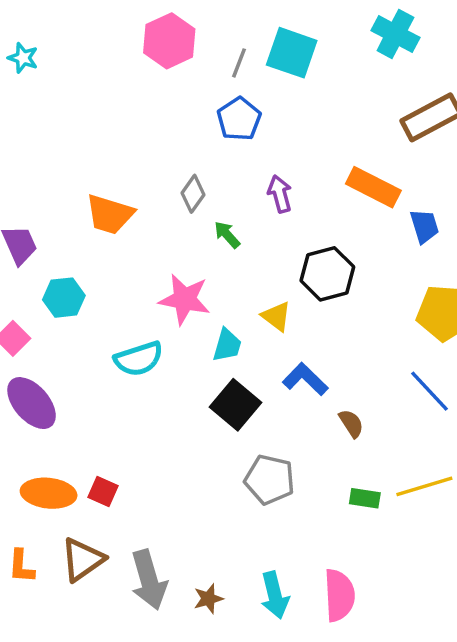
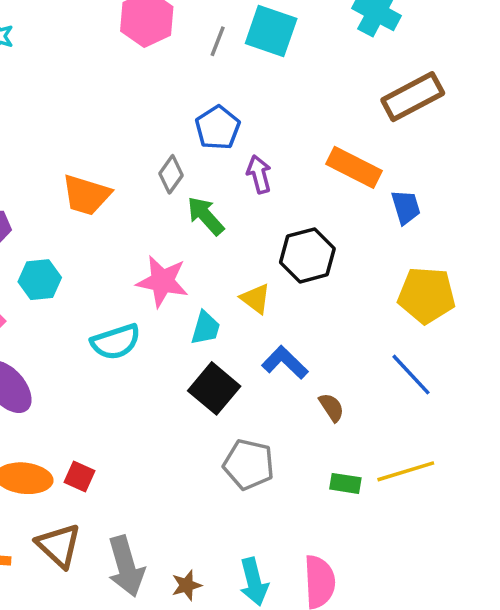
blue pentagon: (239, 119) -> (218, 128), moved
green arrow: (227, 235) -> (206, 216), size x1.4
brown triangle: (83, 559) -> (59, 546), turned -42

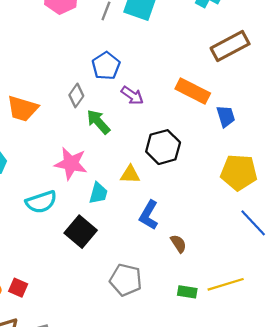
purple arrow: (259, 174) -> (132, 95), turned 140
yellow triangle: (256, 299) -> (130, 174), turned -35
blue L-shape: (285, 363) -> (149, 215), turned -104
blue line: (411, 375) -> (253, 223), moved
black square: (214, 388) -> (81, 232), moved

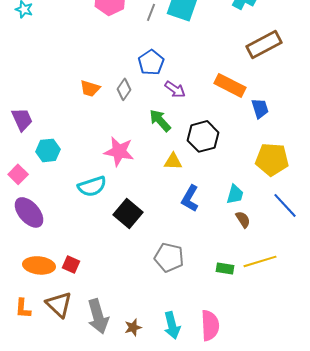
orange trapezoid: (23, 109) -> (90, 88), moved, size x0.7
green arrow: (98, 122) -> (160, 120), moved
cyan trapezoid: (98, 193) -> (235, 194), moved
brown semicircle: (178, 244) -> (243, 219), moved

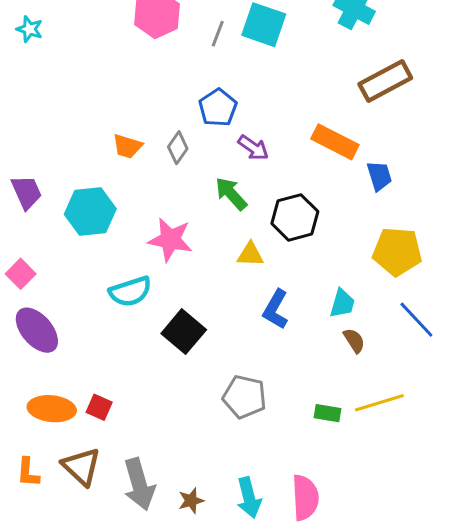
cyan hexagon: (48, 150) -> (90, 211), moved, size x1.4

